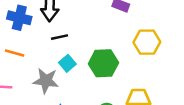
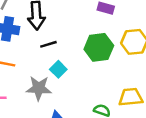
green hexagon: (103, 63) -> (99, 47), moved

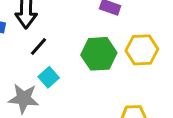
black line: (48, 44) -> (38, 47), turned -35

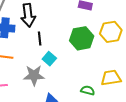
black line: (38, 47) -> (40, 38), turned -40

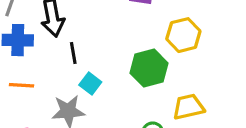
green hexagon: (82, 38) -> (149, 68), moved

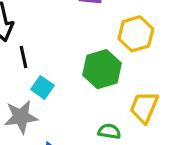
yellow trapezoid: (188, 107) -> (144, 107), turned -52

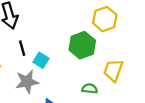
black line: (24, 57) -> (22, 48), moved

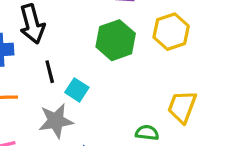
green hexagon: (82, 45) -> (116, 40), moved

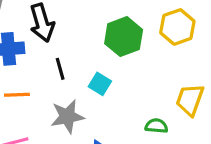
cyan square: (77, 90) -> (100, 84), moved

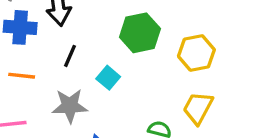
yellow hexagon: (177, 27) -> (196, 53), moved
black line: (60, 69) -> (70, 56), turned 30

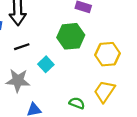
black line: (70, 56) -> (22, 47), turned 42

